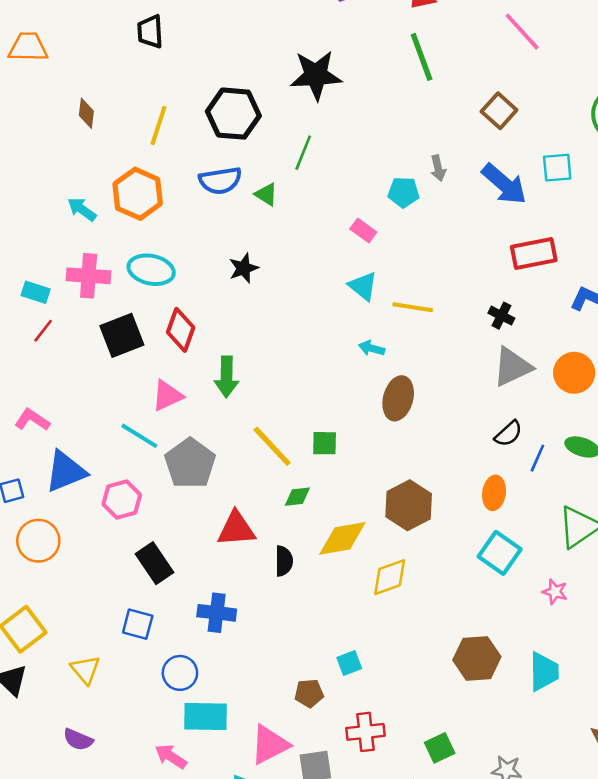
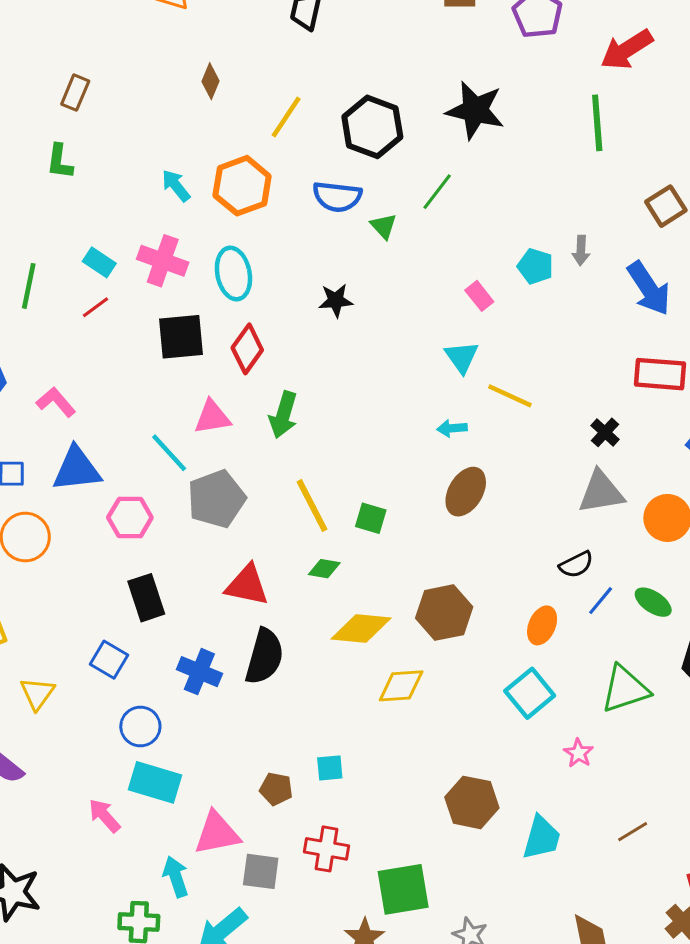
cyan ellipse: (151, 270) -> (233, 274), turned 51
cyan arrow: (372, 348) -> (452, 428), turned -35
black semicircle: (284, 561) -> (264, 657), moved, size x1.6
green square: (440, 748) -> (403, 889), size x1.6

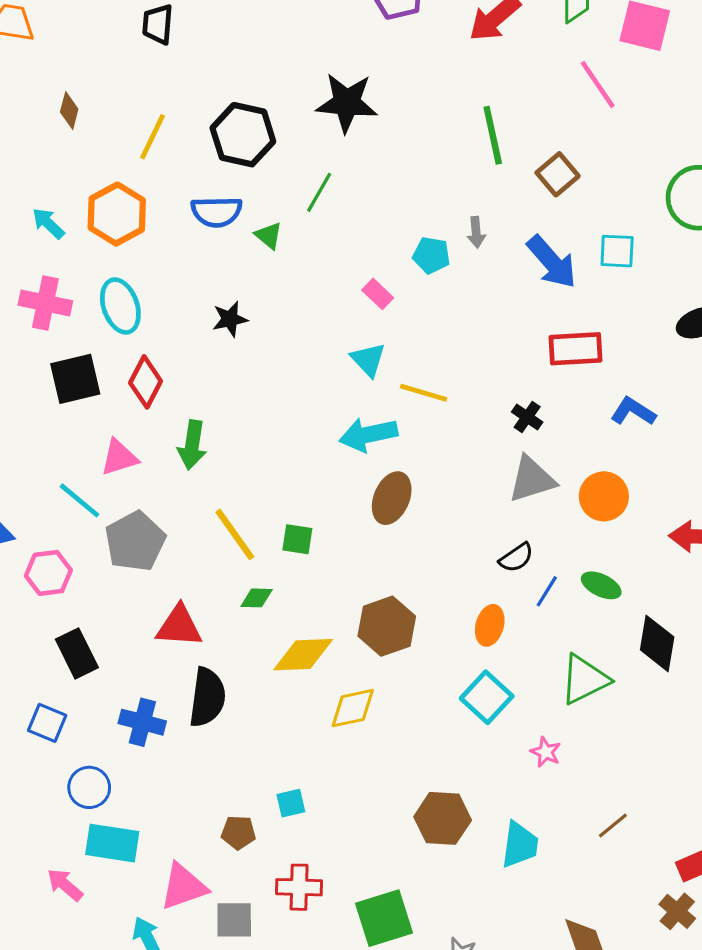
green line: (597, 123) -> (493, 135), moved
cyan arrow: (452, 428) -> (368, 435), size x1.8

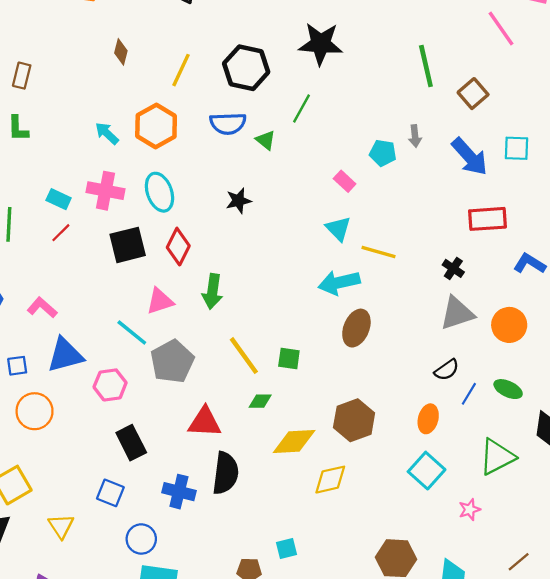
pink star: (546, 752) -> (470, 510), turned 30

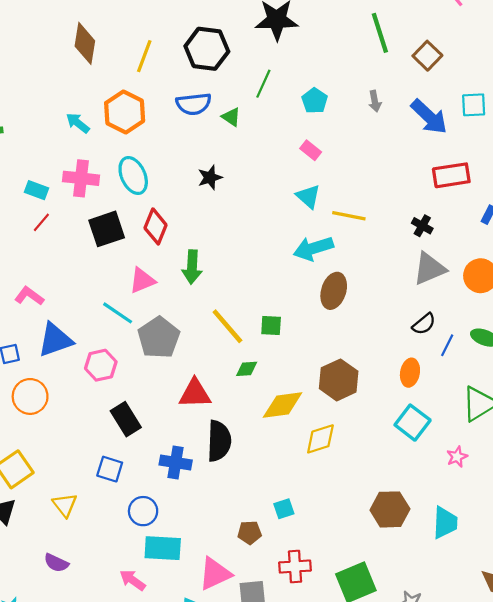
brown diamond: (121, 52) -> (85, 43), size x1.6
cyan pentagon: (383, 153) -> (315, 101), moved, turned 30

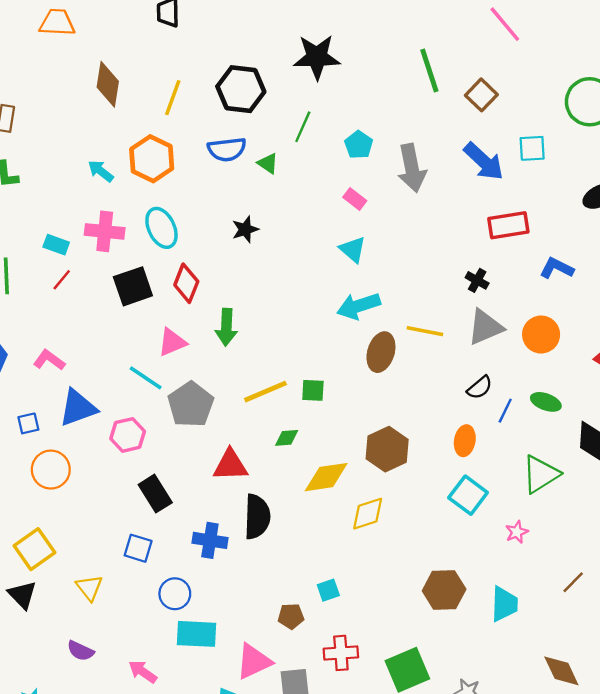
gray arrow: (375, 101) -> (412, 168), moved, size x2.0
yellow line: (349, 216) -> (425, 331), moved
yellow line: (227, 326) -> (265, 392), turned -72
pink arrow: (133, 580) -> (143, 672), moved

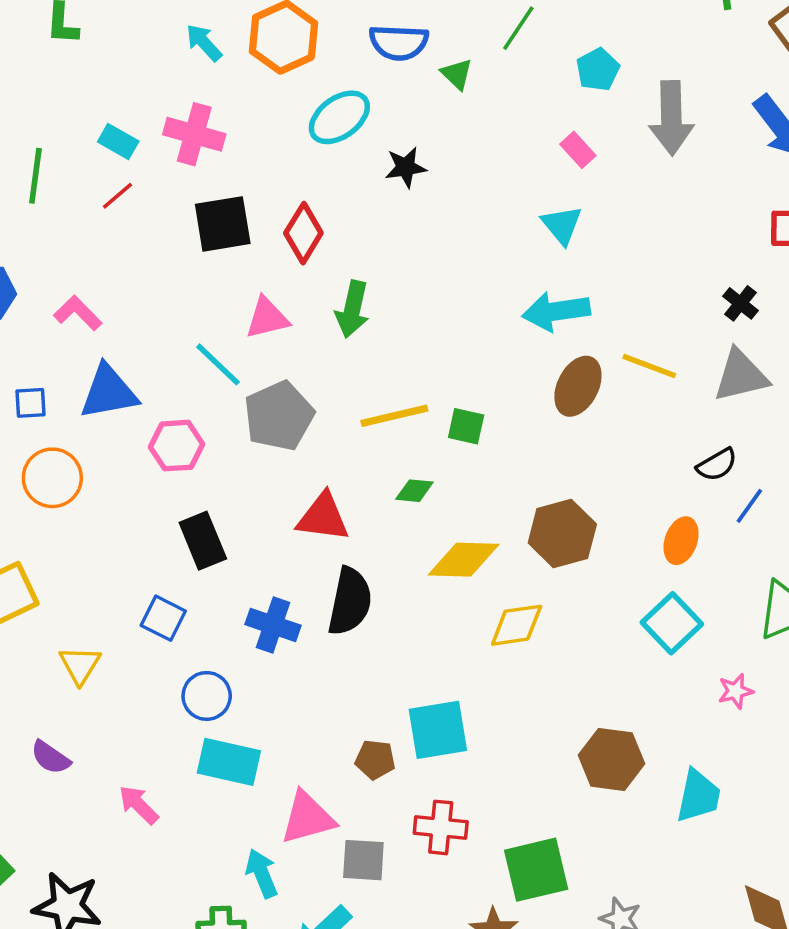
cyan ellipse: (161, 228) -> (339, 117), moved, turned 69
cyan square: (328, 590) -> (438, 730), size x1.8

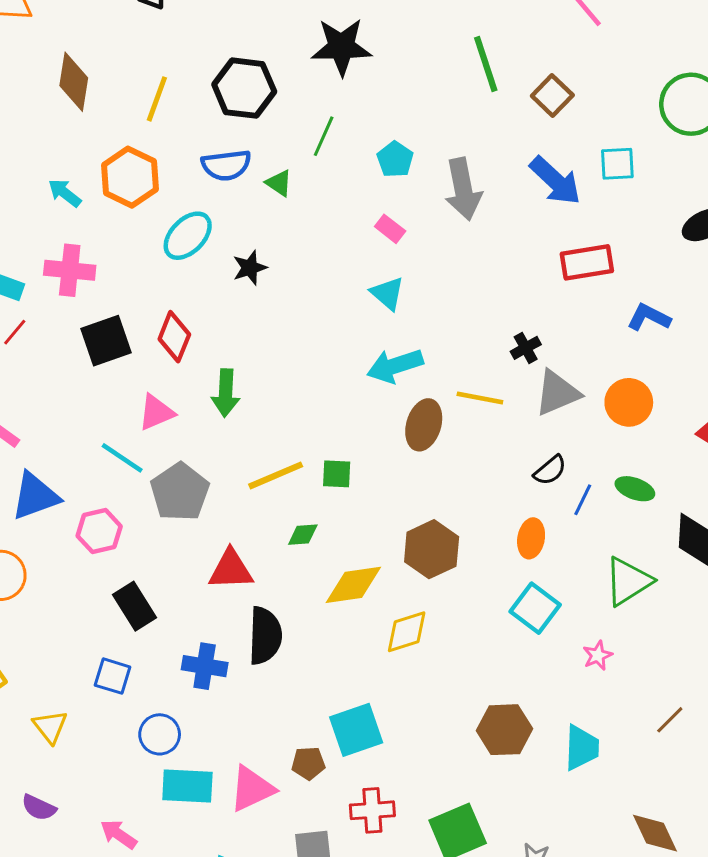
black cross: (741, 303) -> (526, 348), moved, turned 32
pink triangle: (308, 818) -> (252, 789), moved

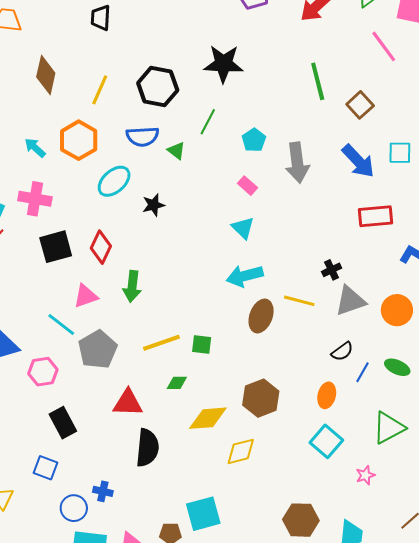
blue cross: (205, 666) -> (103, 491), moved, size x0.7

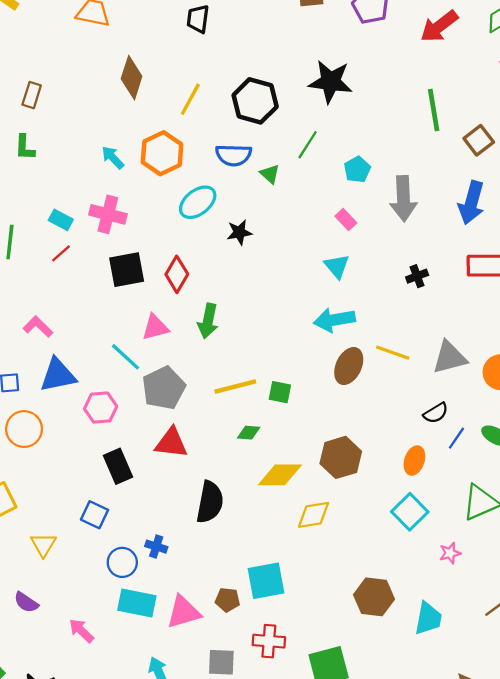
blue arrow: (358, 161) -> (471, 203), turned 54
black cross: (332, 270) -> (417, 276), moved
red triangle: (128, 403) -> (171, 443), moved

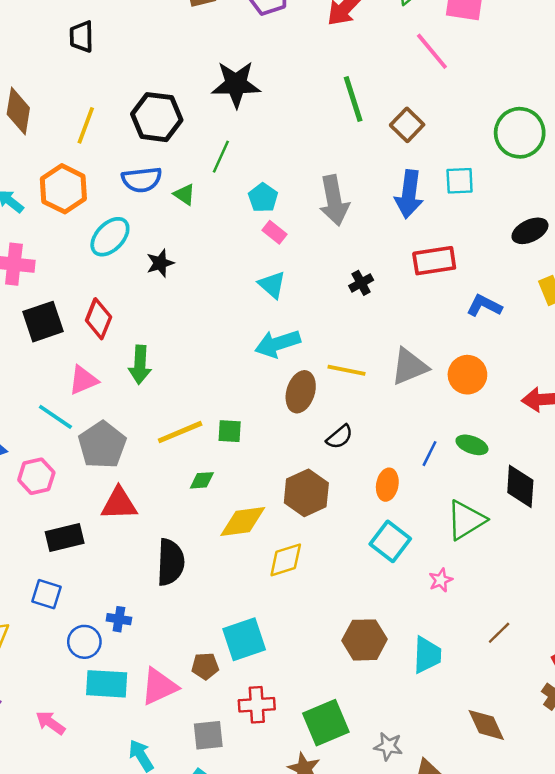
cyan pentagon: (357, 169) -> (263, 198), moved
black semicircle: (436, 413) -> (339, 437), moved
black rectangle: (118, 466) -> (65, 537), turned -72

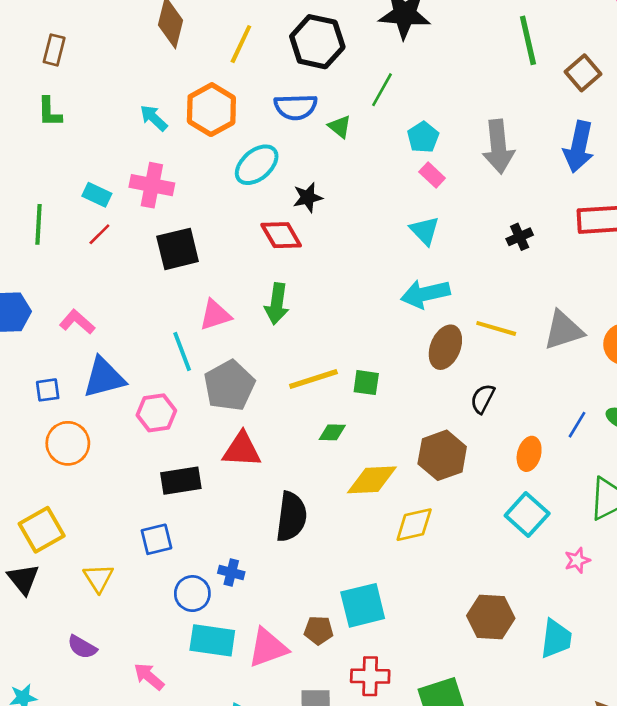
red diamond: (99, 319) -> (281, 235), moved, turned -57
cyan line: (55, 417) -> (182, 351), turned 30
black semicircle: (339, 437) -> (483, 399), turned 152
blue square: (46, 594) -> (156, 539), turned -36

